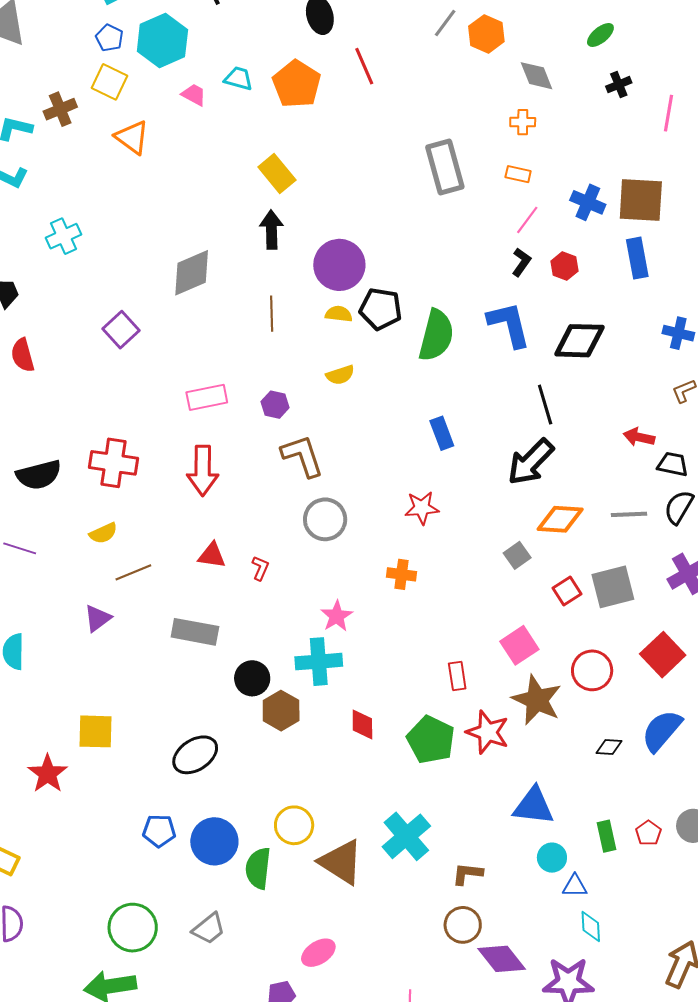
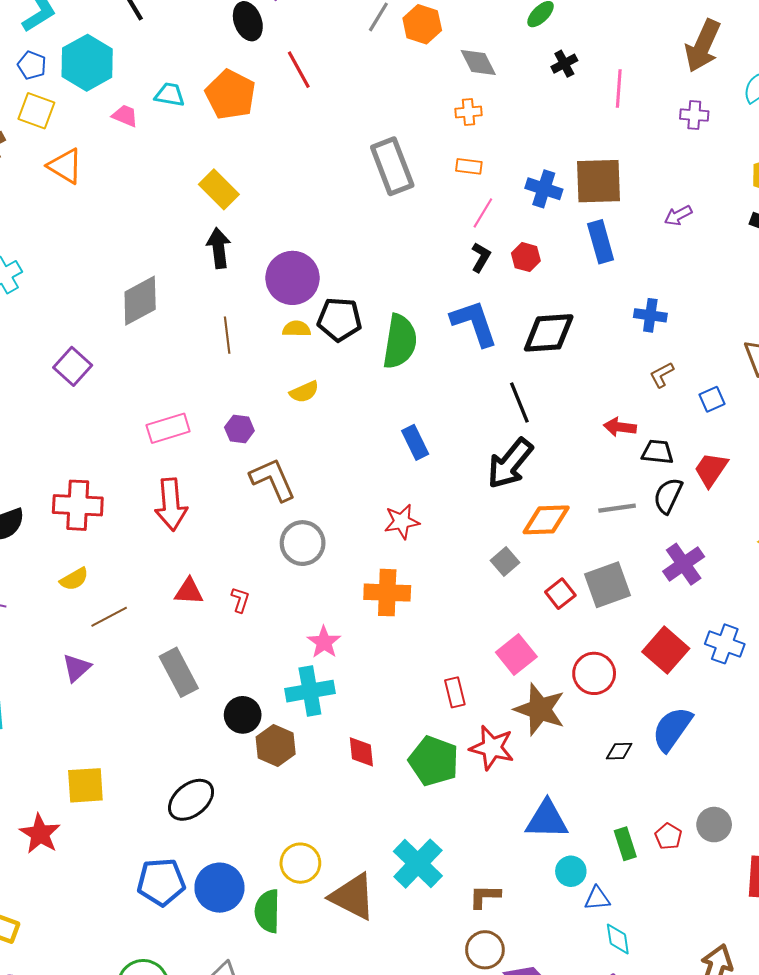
orange cross: (402, 574) -> (387, 593), size x1.5
gray rectangle: (195, 632) -> (179, 672), turned 57
blue pentagon: (159, 831) -> (161, 882), size x1.4

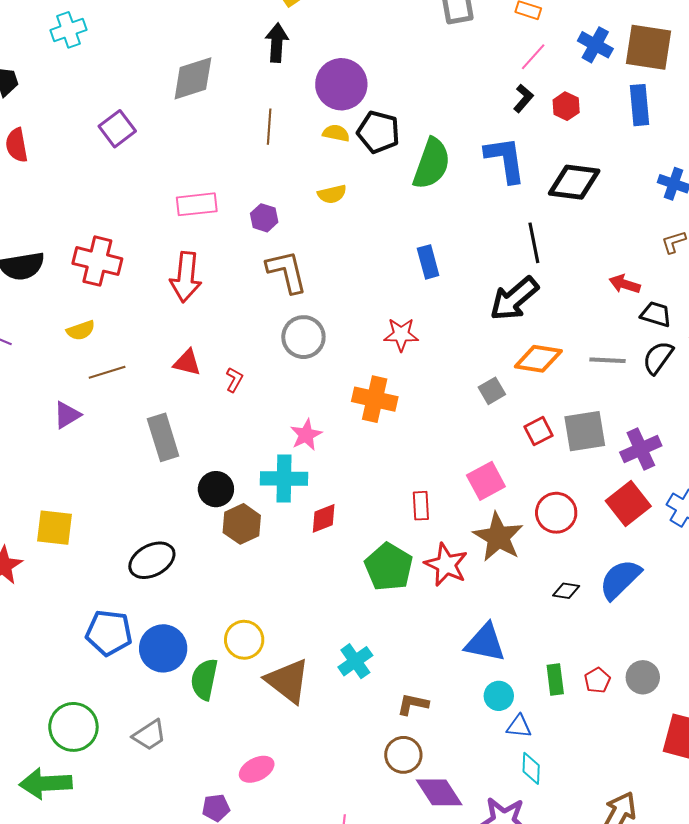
purple cross: (684, 564) -> (641, 449), moved
red diamond: (361, 752) -> (324, 518), moved, turned 64
cyan cross: (418, 864) -> (355, 661), size x0.7

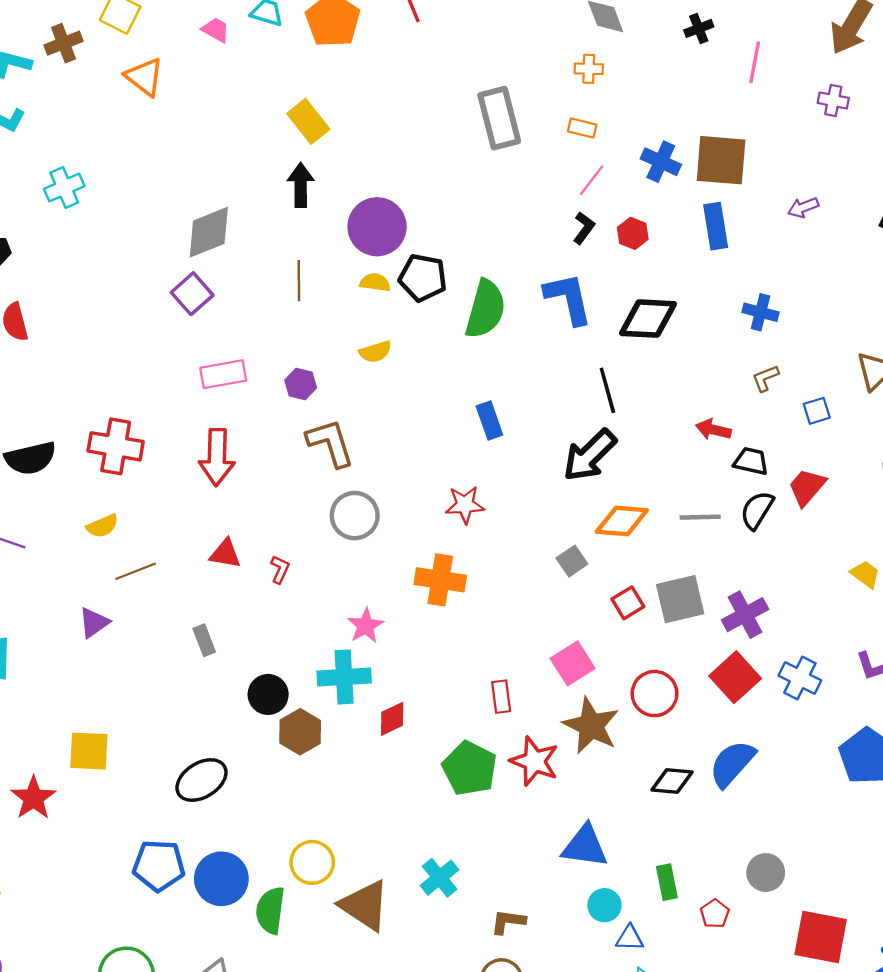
purple square: (117, 129) -> (192, 294), moved
gray rectangle: (163, 437) -> (204, 640), size x0.6
black diamond: (566, 591) -> (672, 781), size x1.4
red pentagon: (597, 680) -> (715, 914), moved

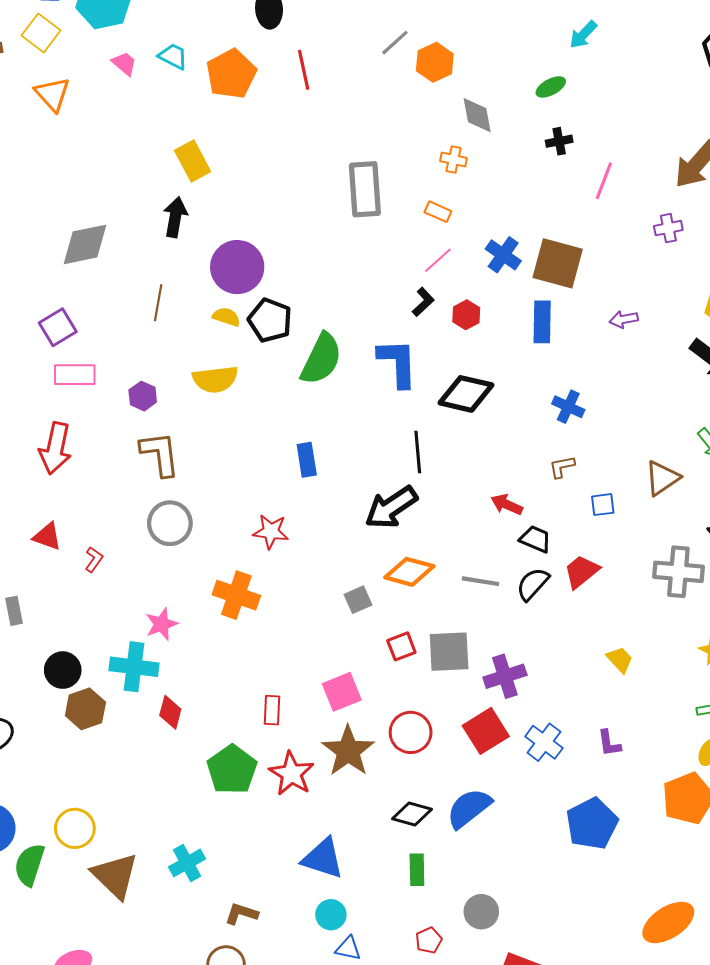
purple cross: (833, 100) -> (668, 228), turned -32
purple square: (192, 294) -> (58, 327), moved
yellow semicircle: (375, 352) -> (215, 379), size x1.5
red diamond: (392, 719) -> (170, 712), turned -60
green rectangle: (667, 882) -> (417, 870), moved

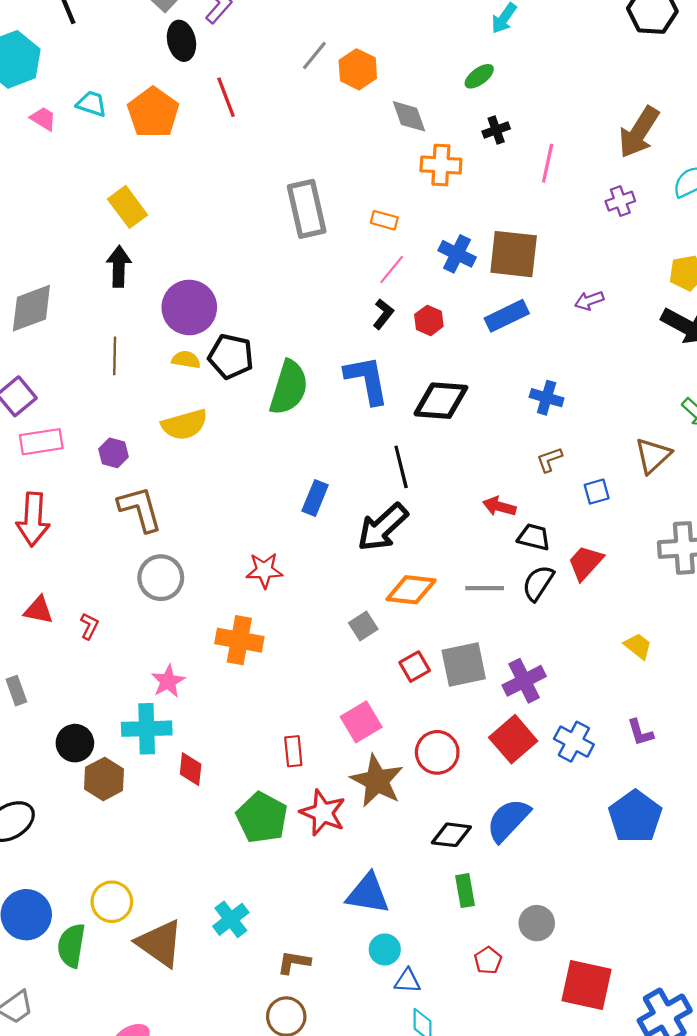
orange cross: (454, 160) -> (441, 165), moved, size x1.5
blue rectangle: (542, 322) -> (507, 316), turned 72
blue rectangle: (307, 460) -> (315, 498), moved, turned 40

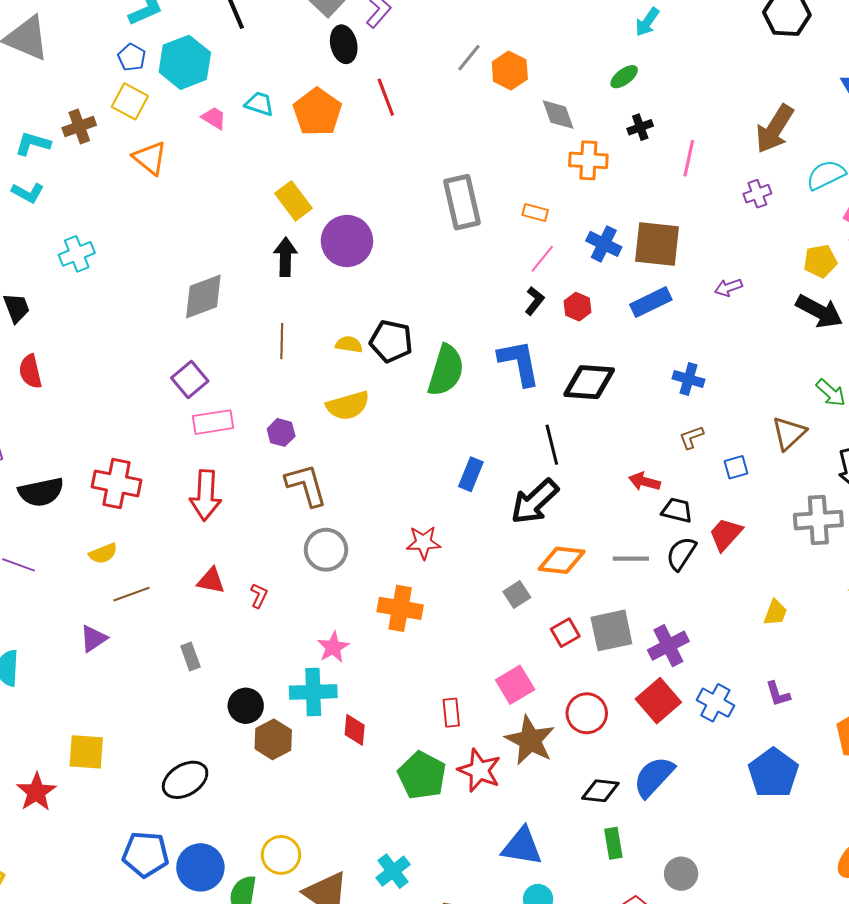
purple circle: (189, 307) -> (347, 241), moved
yellow trapezoid: (638, 646) -> (775, 613), turned 72

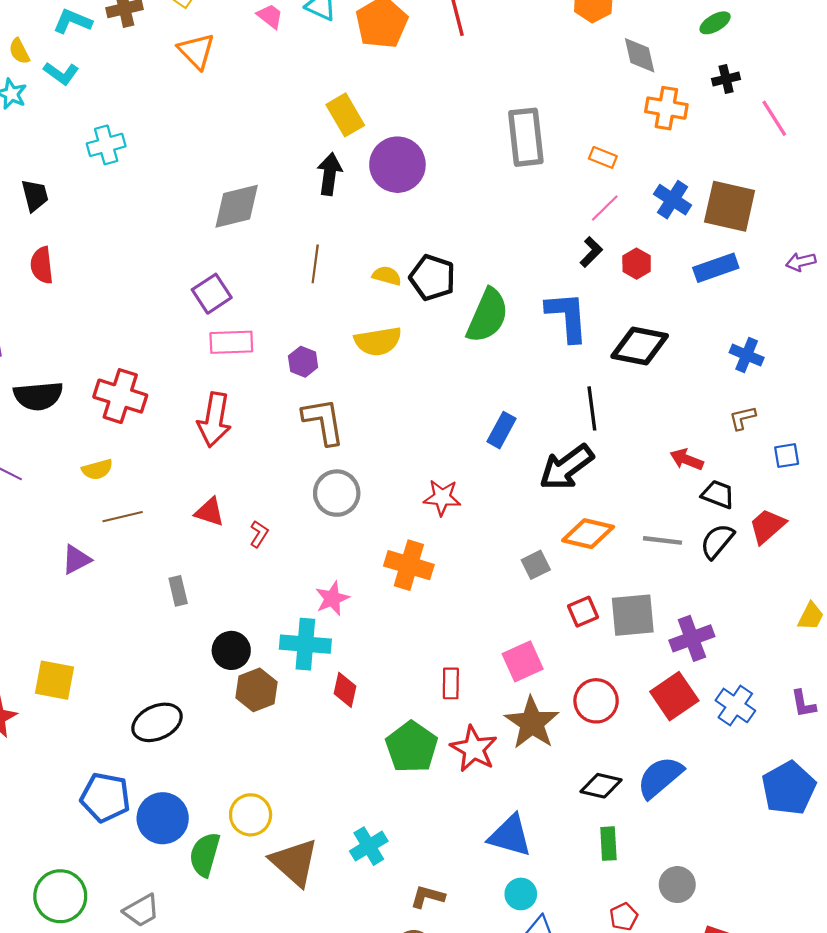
pink line: (689, 158) -> (774, 118), turned -51

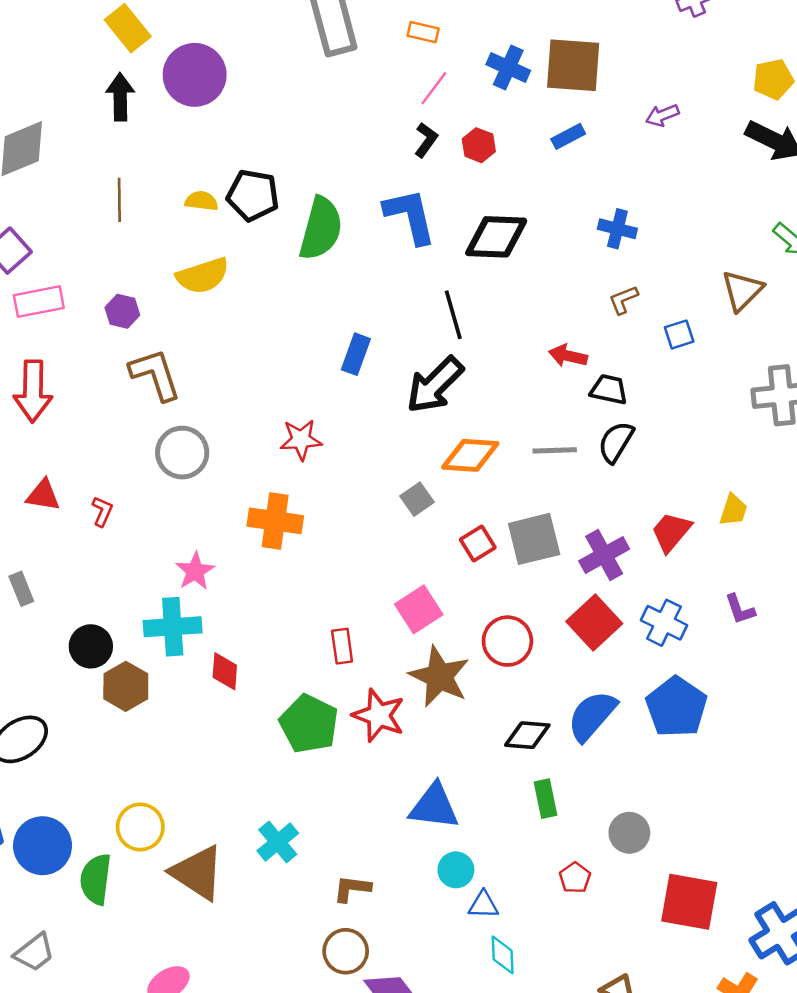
blue rectangle: (716, 268) -> (568, 136), size x0.7
red trapezoid: (767, 526) -> (671, 532), moved
blue pentagon: (789, 788) -> (676, 707), moved

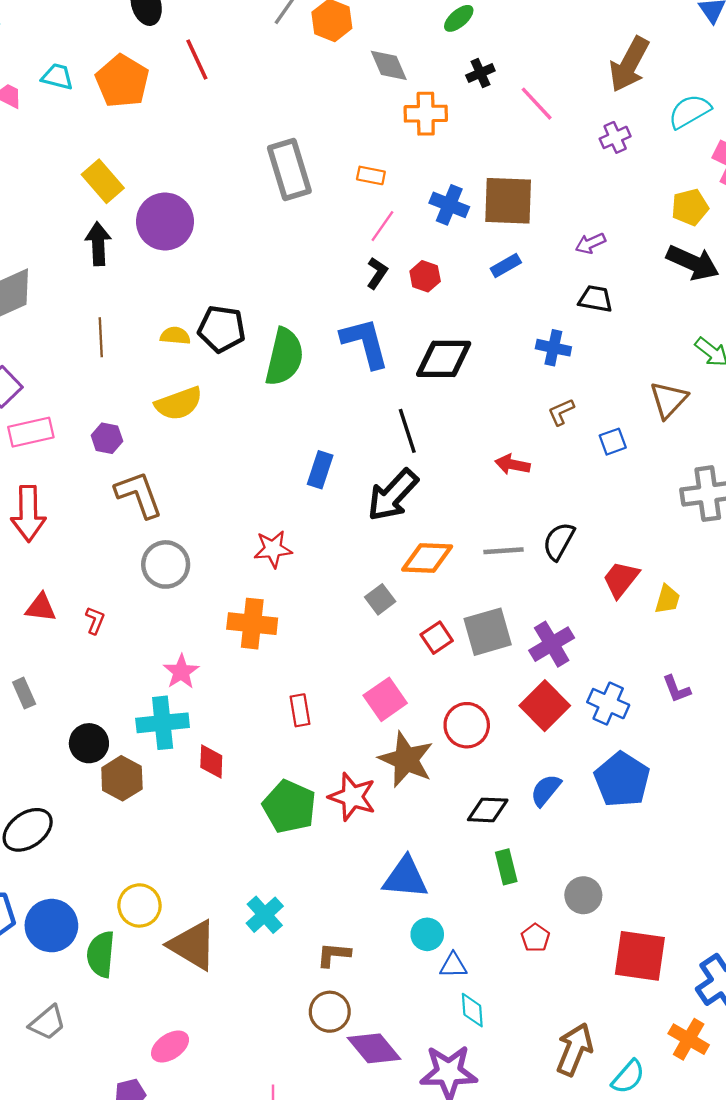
black trapezoid: (609, 389) -> (595, 299), moved
red trapezoid: (671, 532) -> (621, 579), moved
red rectangle: (342, 646) -> (300, 710), moved
blue semicircle: (592, 716) -> (546, 790), size x0.7

